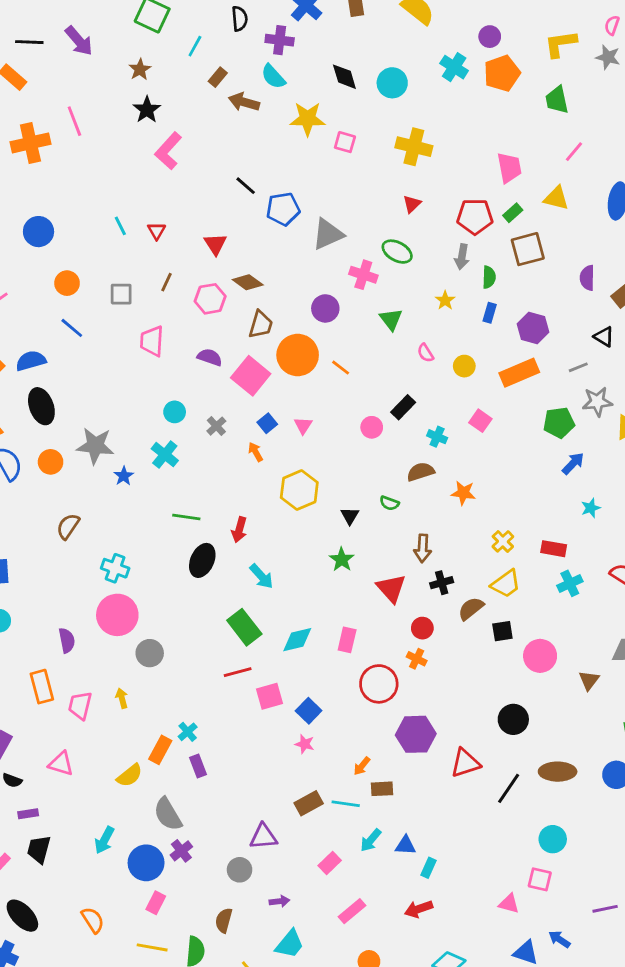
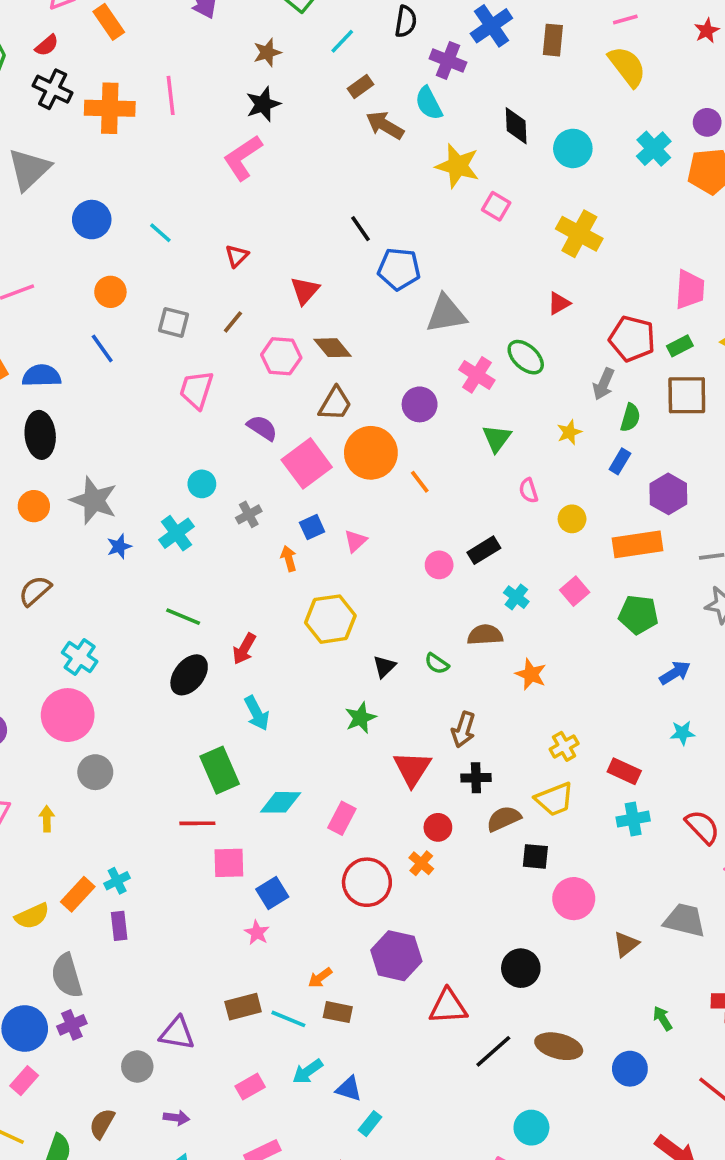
pink L-shape: (168, 151) -> (243, 158), moved
cyan line: (120, 226) -> (160, 233), moved, turned -36
green pentagon: (559, 423) -> (638, 615), moved

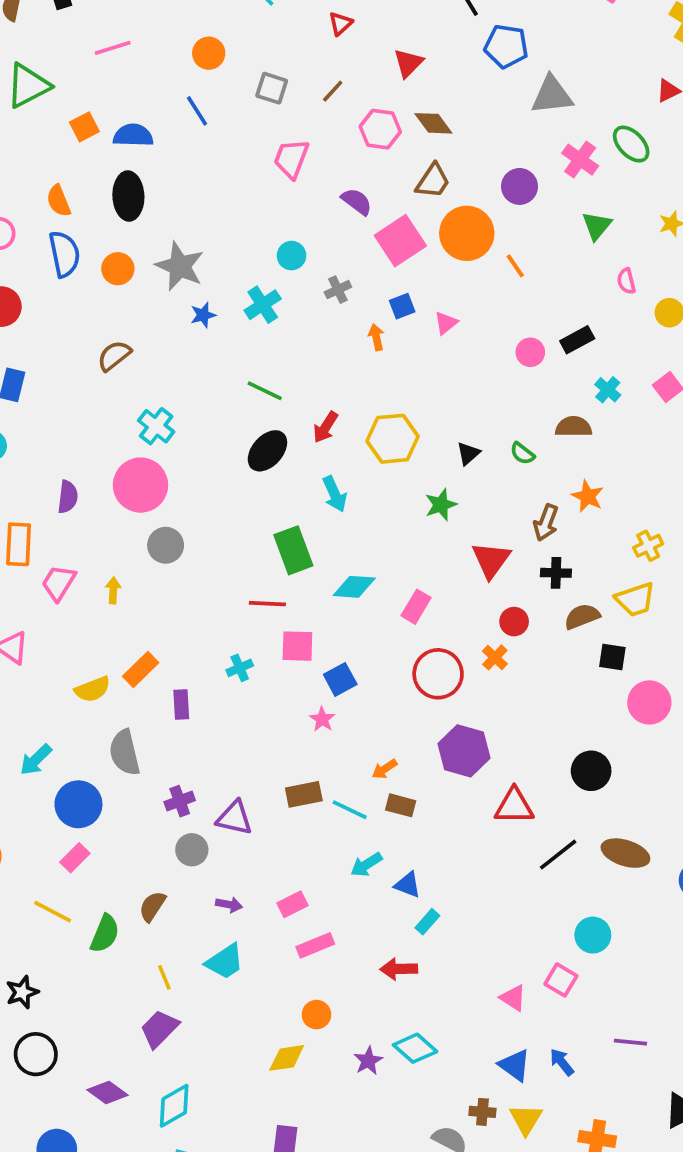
yellow hexagon: (330, 619) -> (393, 439), moved
orange star: (531, 674) -> (588, 496), moved
cyan cross: (117, 881) -> (240, 668), moved
purple cross: (72, 1025) -> (180, 801), moved
pink rectangle: (250, 1087) -> (292, 904), moved

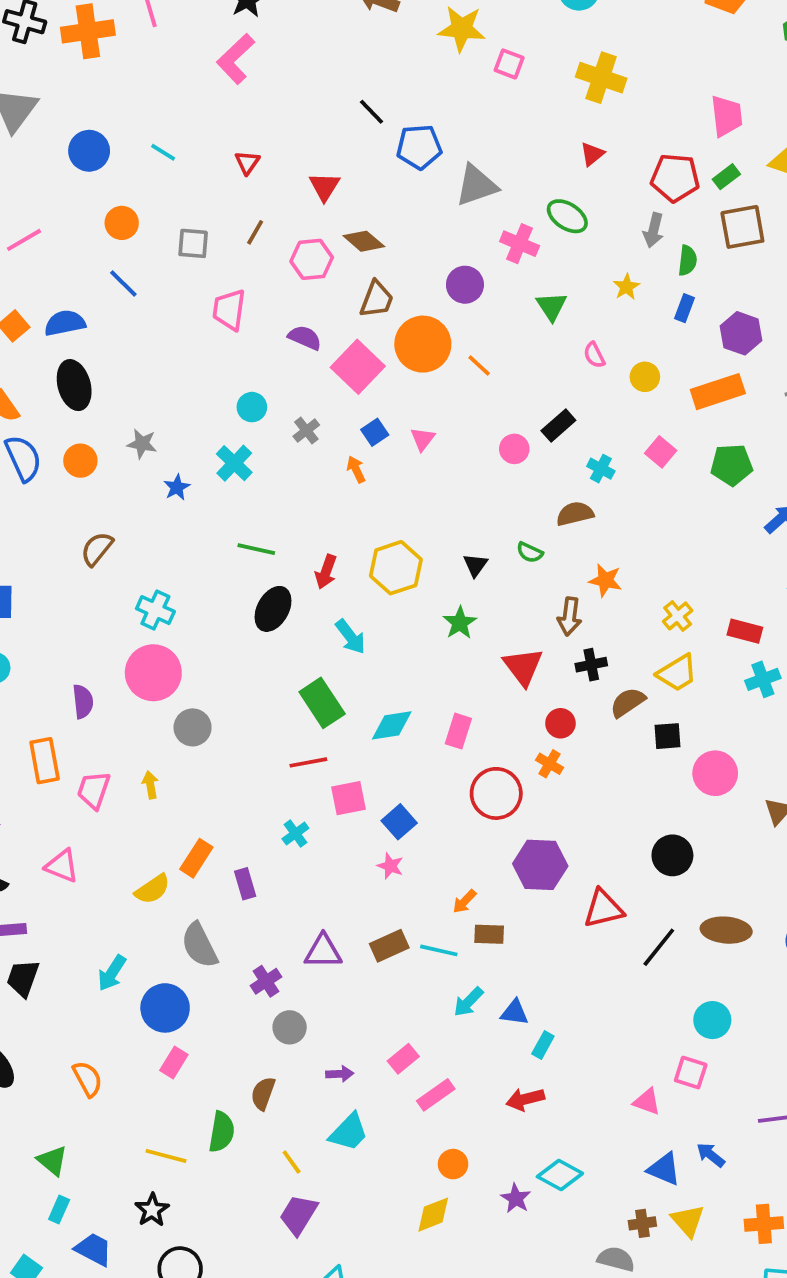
gray star: (180, 266) -> (142, 444), size x0.6
purple triangle: (235, 818) -> (323, 951), moved
yellow line: (53, 912) -> (166, 1156), moved

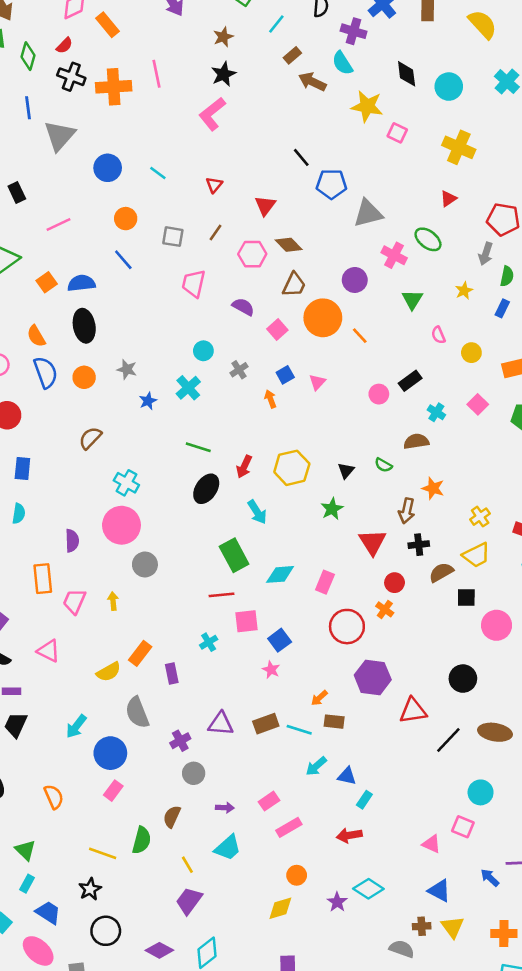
pink square: (358, 367) -> (277, 330), size x0.6
blue arrow: (711, 1155) -> (490, 878), moved

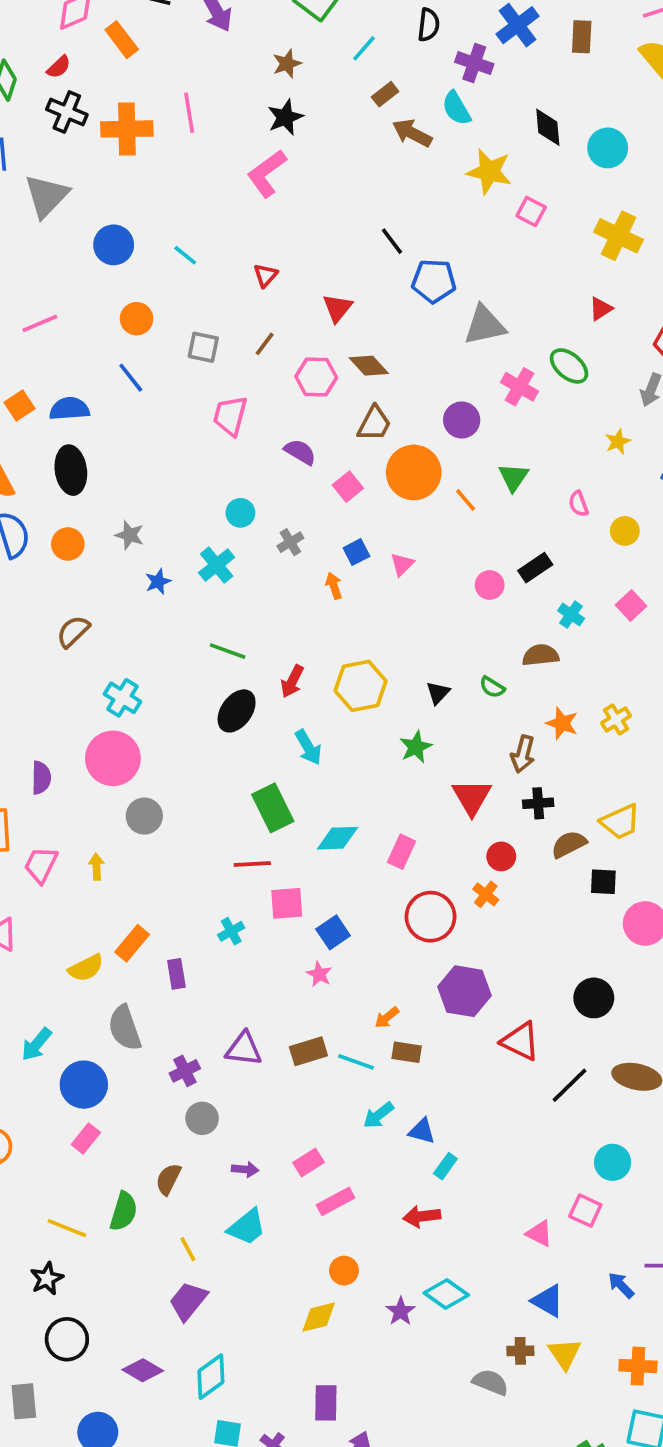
green triangle: (412, 300) -> (513, 477), moved
yellow cross: (480, 517) -> (616, 719), moved
red triangle: (413, 711) -> (520, 1041), turned 32

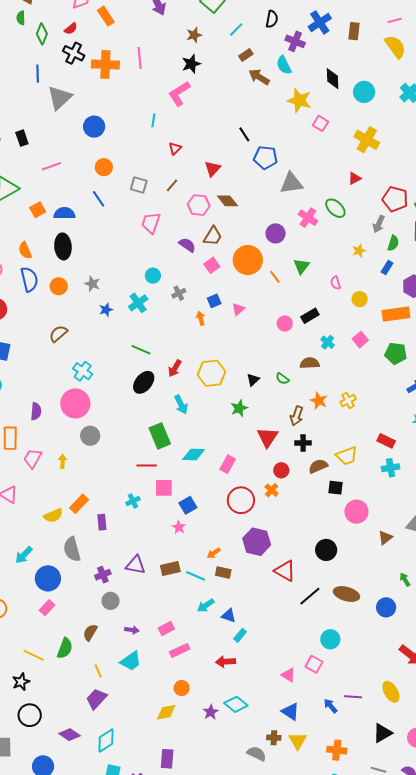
cyan line: (185, 255) -> (153, 120), moved, turned 56
brown trapezoid: (374, 423) -> (213, 236), moved

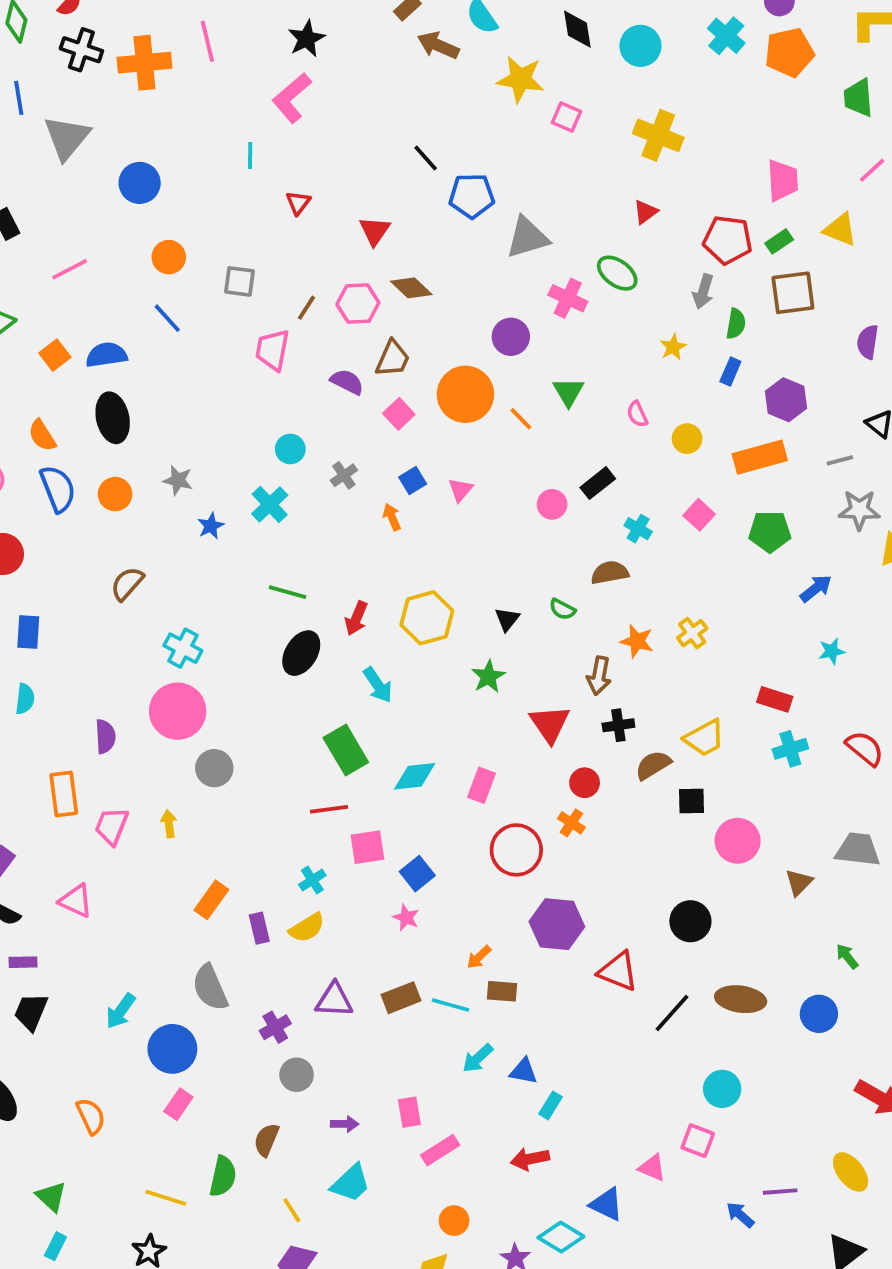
brown line: (172, 185) -> (306, 308), moved
yellow semicircle: (53, 516) -> (307, 928), moved
pink rectangle: (166, 628) -> (409, 1112), turned -63
blue triangle: (290, 712) -> (607, 1204), moved

